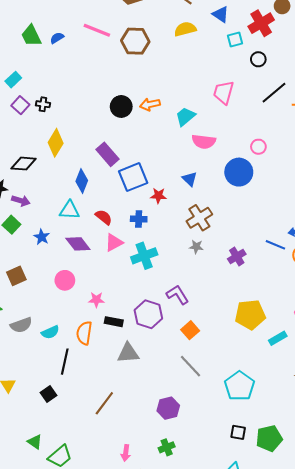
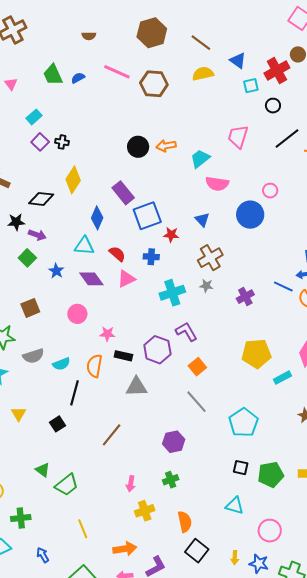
cyan cross: (144, 256) -> (172, 293), moved

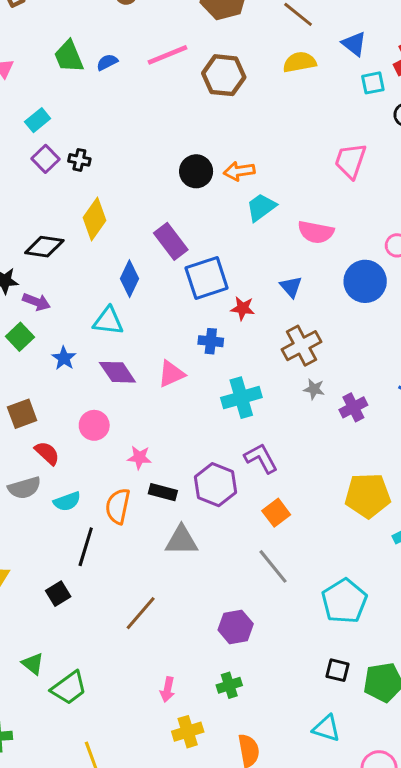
pink line: (117, 72) -> (167, 55), turned -48
cyan trapezoid: (200, 159) -> (261, 207), moved
red semicircle: (117, 254) -> (47, 453), moved
gray star: (206, 286) -> (314, 389), moved

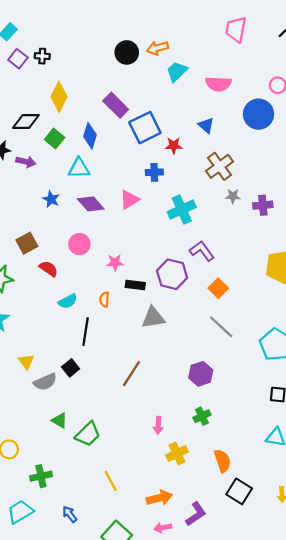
green square: (20, 337) -> (55, 138), moved
purple cross: (353, 407) -> (263, 205), turned 30
gray semicircle: (24, 488) -> (45, 382), moved
orange semicircle: (118, 506) -> (104, 299), size x0.6

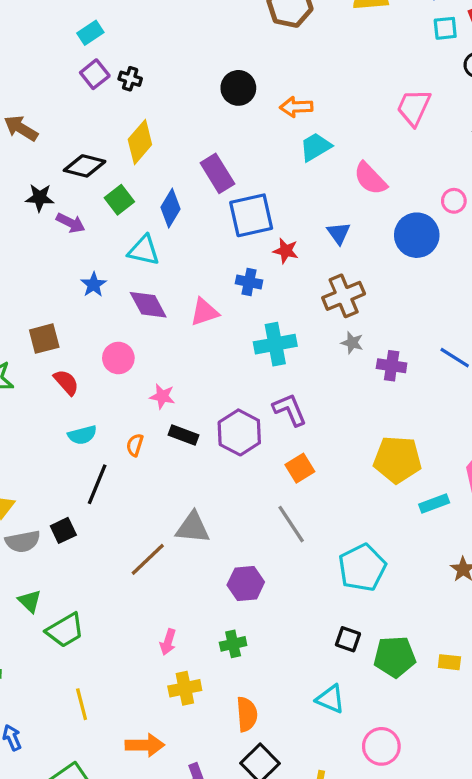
black circle: (127, 52) -> (238, 88), moved
pink semicircle: (218, 84) -> (370, 179), turned 30
gray triangle: (153, 318) -> (193, 528), moved

